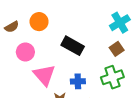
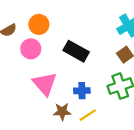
pink circle: (25, 52) -> (31, 49), moved

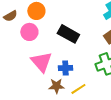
blue cross: (82, 91) -> (65, 68), moved

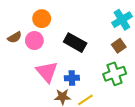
brown semicircle: (10, 16) -> (15, 37), moved

